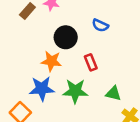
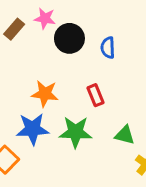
blue semicircle: (100, 25) -> (108, 48), turned 63
black circle: (66, 37) -> (69, 38), moved

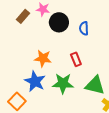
blue star: (33, 129) -> (35, 81), turned 30
green triangle: (125, 135) -> (95, 85), size x1.5

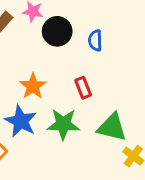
orange star: (43, 58) -> (33, 86), turned 30

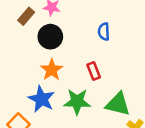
black circle: (57, 31) -> (50, 37), moved

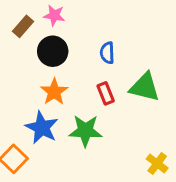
blue semicircle: (104, 32) -> (107, 53), moved
green triangle: (118, 104) -> (145, 87), moved

